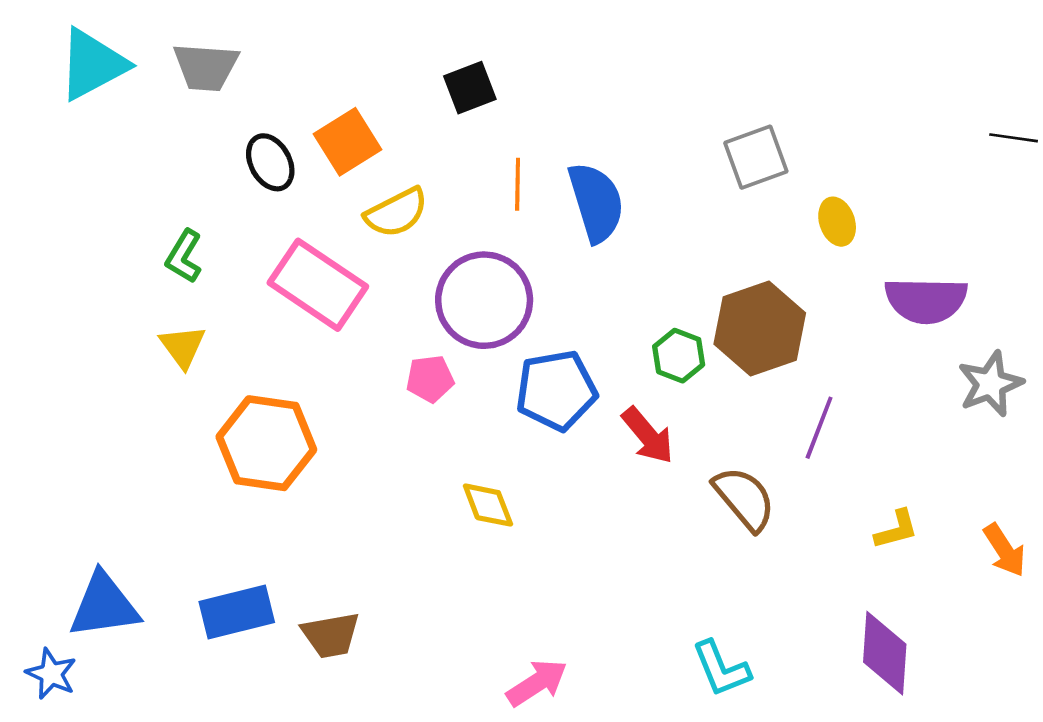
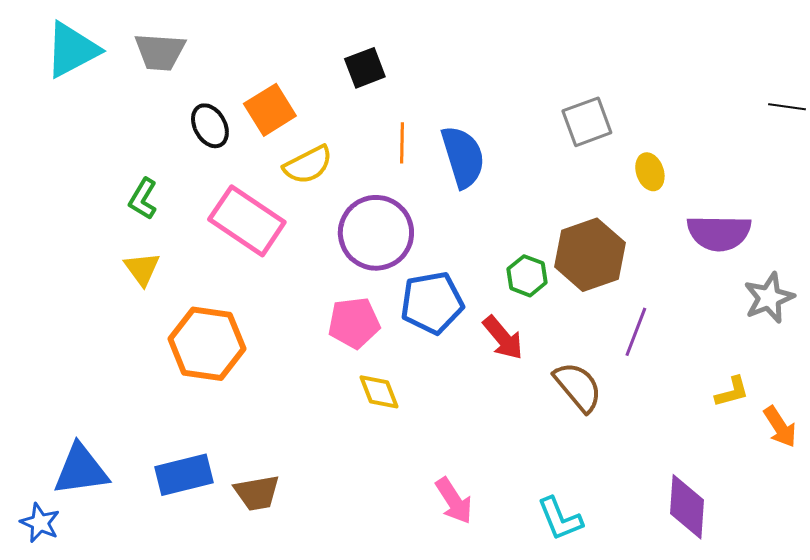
pink pentagon: (430, 379) -> (354, 323), moved, size x1.4
yellow L-shape: (896, 529) -> (732, 392), moved
pink arrow: (537, 683) -> (454, 501), moved, turned 90

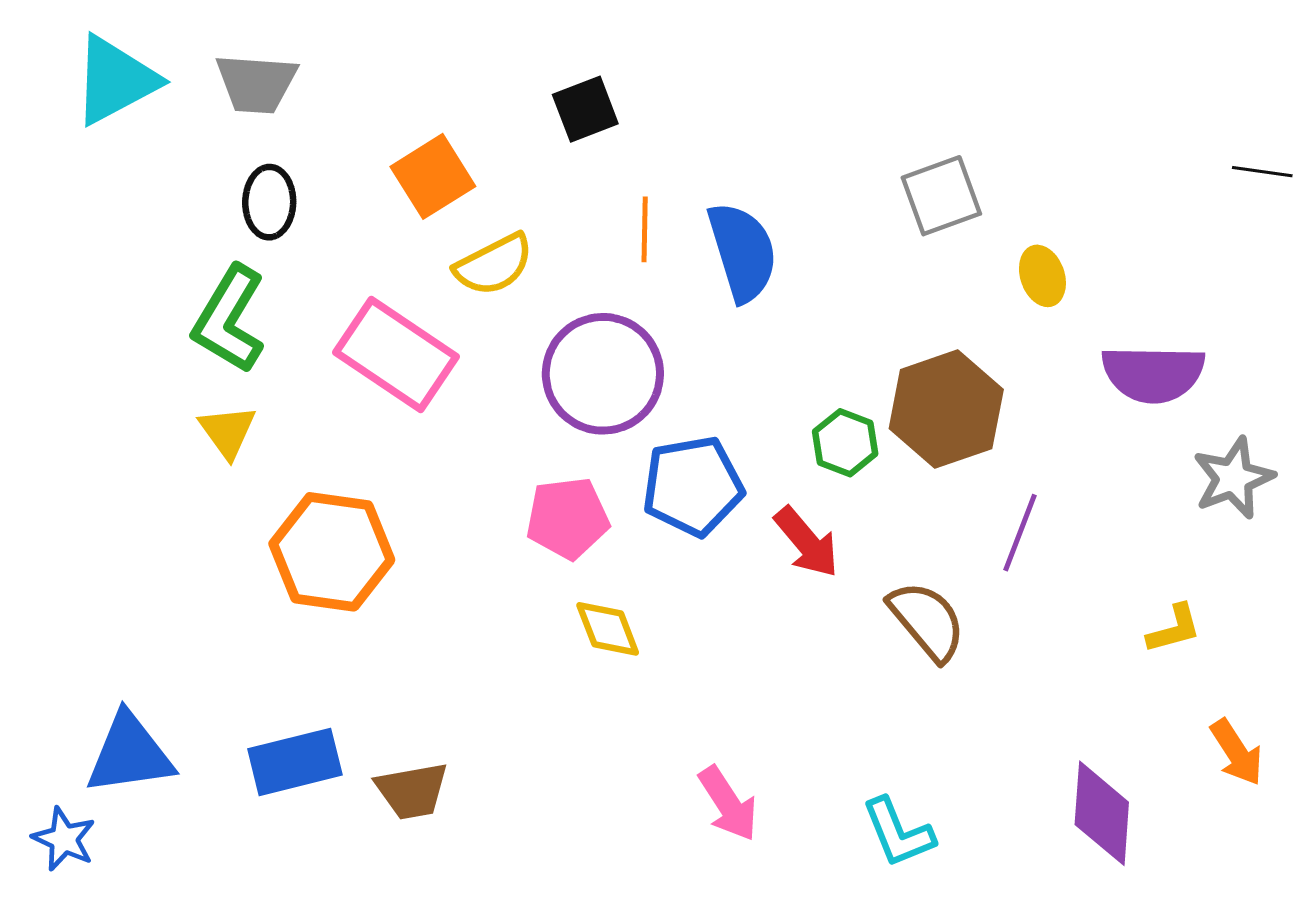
black ellipse: (210, 126) -> (269, 202), moved, turned 30
green L-shape: (143, 199) -> (229, 319), size x1.6
orange arrow: (780, 427) -> (1237, 752), moved

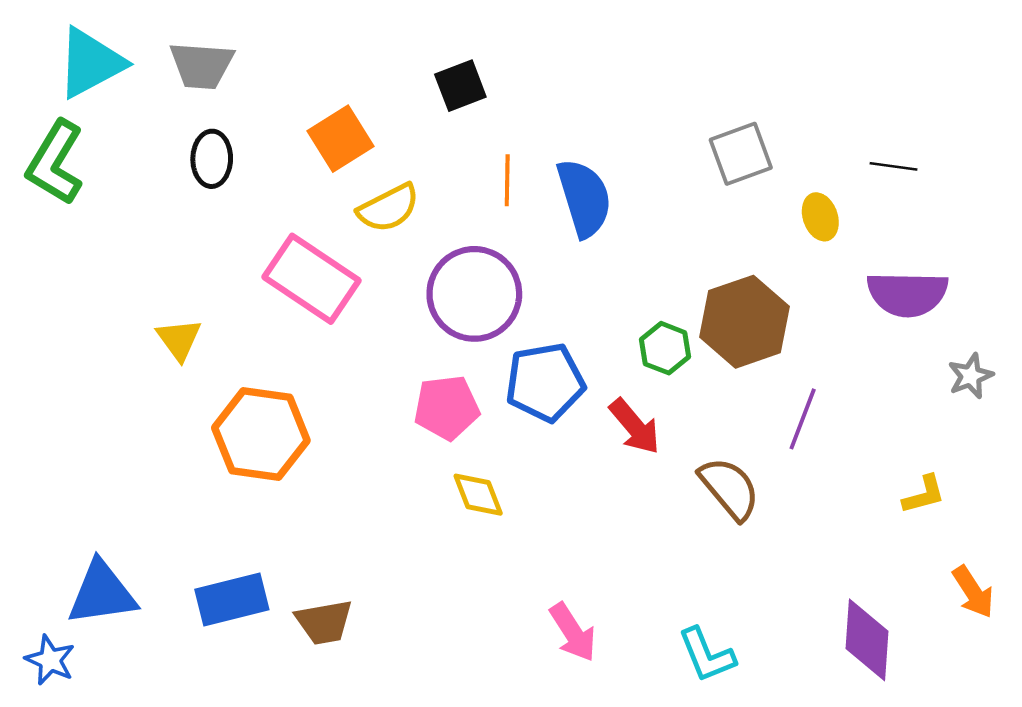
black line: (1262, 172) -> (894, 166), moved
green L-shape: (229, 319) -> (55, 163), moved
gray star: (1233, 478) -> (971, 376), size x0.7

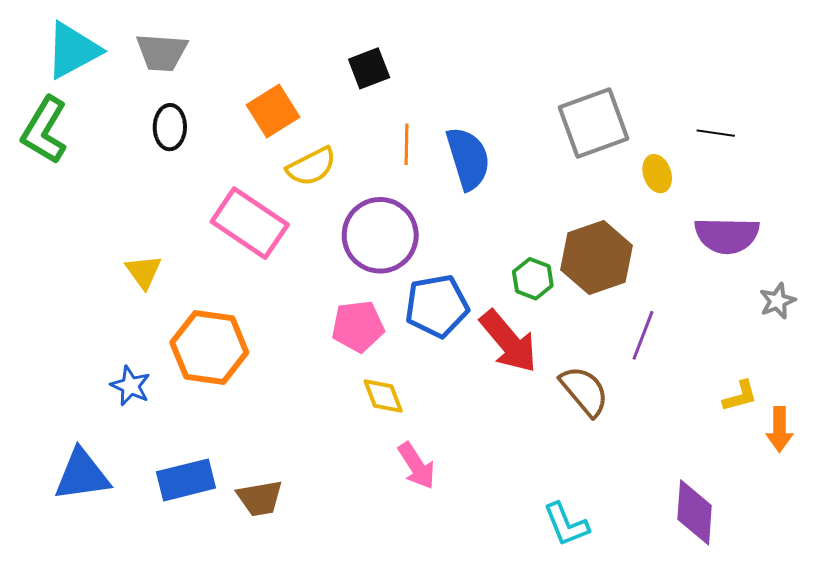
gray square: (741, 154) -> (593, 123), size x1.4
red arrow: (635, 426) -> (509, 341), size x1.4
orange arrow: (973, 592) -> (779, 429), moved, turned 33
pink arrow: (573, 632) -> (417, 466), moved
blue star: (50, 660) -> (130, 386), moved

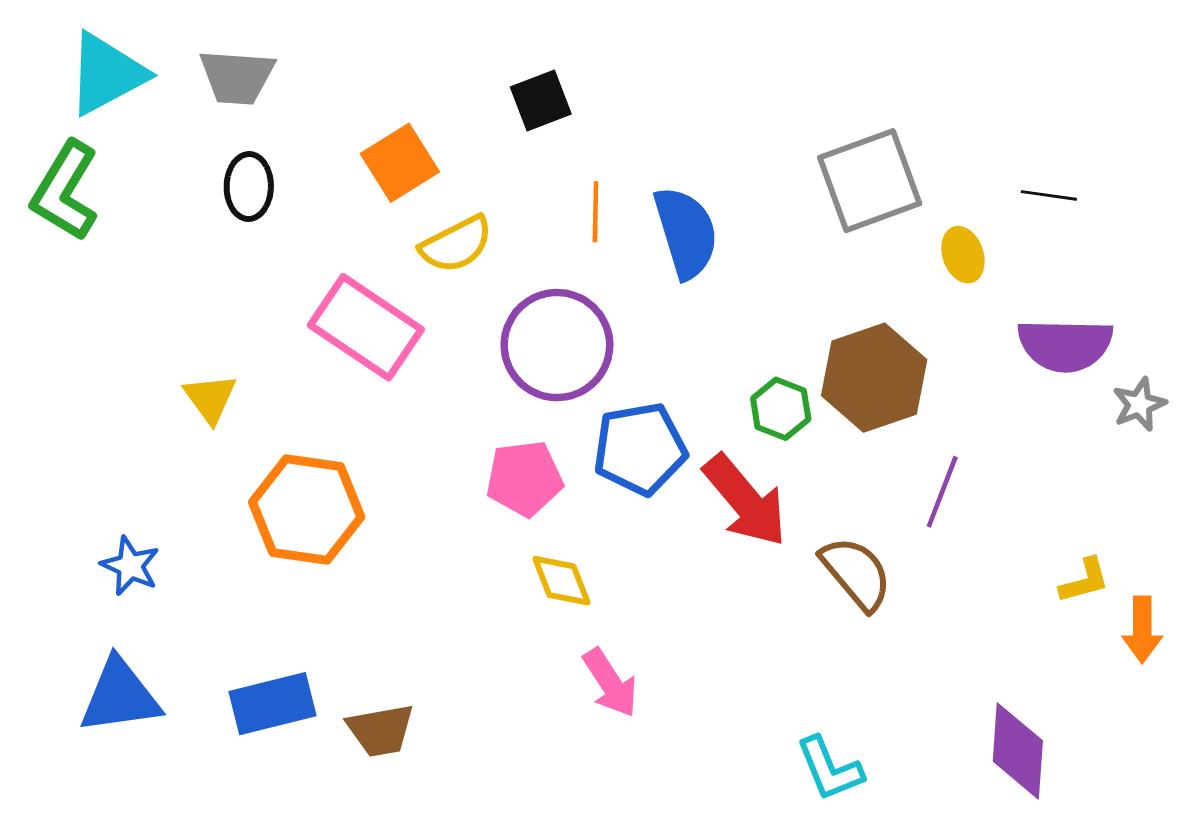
gray star: (777, 301) -> (1139, 404), moved
blue star: (130, 386) -> (130, 566), moved

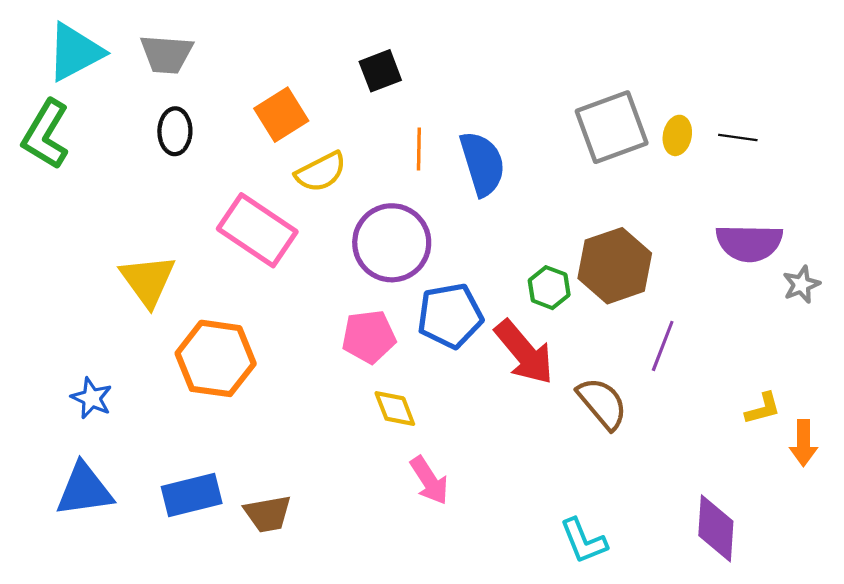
yellow ellipse: (963, 255) -> (677, 135), moved, turned 30
yellow triangle: (210, 398) -> (148, 280), size x1.5

